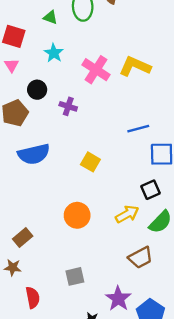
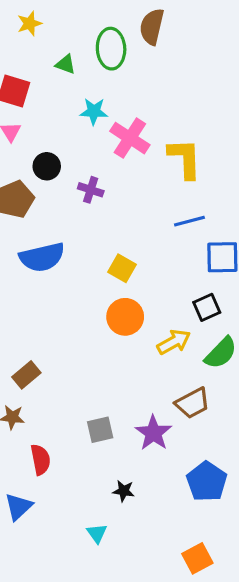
cyan star: (54, 53) -> (94, 111), moved, turned -30
yellow L-shape: (135, 66) -> (185, 158), moved, turned 64
orange circle: (77, 215) -> (125, 317), moved
purple star: (118, 299) -> (153, 433), moved

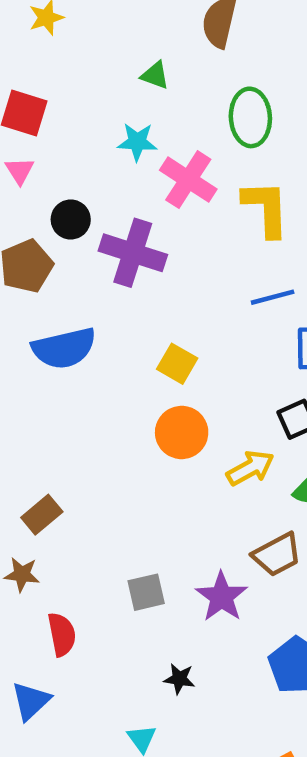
green ellipse: (111, 49) -> (250, 117), moved
green triangle: (66, 64) -> (155, 75), moved
purple cross: (91, 190) -> (133, 253), size x1.8

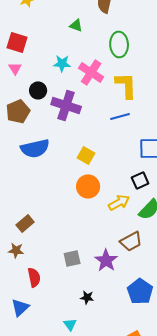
cyan star: (137, 142) -> (62, 63), moved
blue line: (273, 297) -> (120, 116), moved

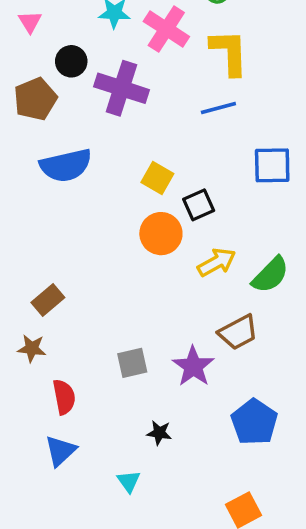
black square: (140, 180) -> (199, 205), moved
blue triangle: (20, 307) -> (60, 451), moved

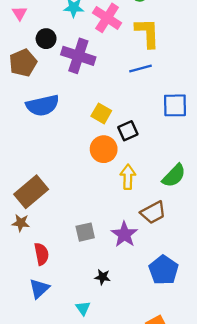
yellow arrow: (217, 262) -> (128, 177), moved, turned -60
brown rectangle: (48, 300) -> (31, 192), size x1.6

